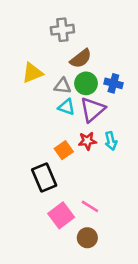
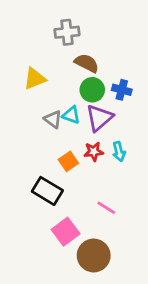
brown semicircle: (81, 59) -> (87, 63), turned -115
gray triangle: (62, 86) -> (53, 119), moved, turned 30
black rectangle: (44, 178) -> (47, 191), turned -36
pink line: (90, 206) -> (106, 208), moved
brown circle: (87, 238) -> (94, 255), size x1.5

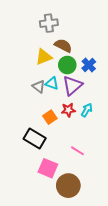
yellow triangle: (35, 79) -> (44, 57), moved
blue cross: (122, 90) -> (89, 65), turned 32
cyan arrow: (119, 152) -> (87, 110), turned -136
pink square: (66, 232) -> (48, 168), turned -30

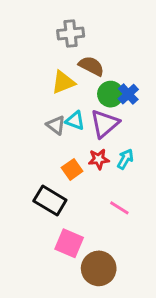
green circle: (67, 65) -> (111, 94), moved
pink line: (77, 151) -> (119, 208), moved

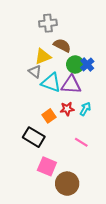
cyan triangle: (75, 121) -> (51, 83), size x1.5
purple triangle: (105, 124) -> (71, 85), turned 45
gray triangle: (56, 125) -> (35, 72), moved

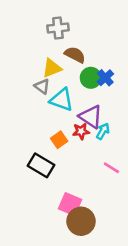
purple triangle: (71, 85) -> (91, 117), moved, turned 30
pink line: (81, 142) -> (111, 168), moved
pink square: (47, 166) -> (70, 204), moved

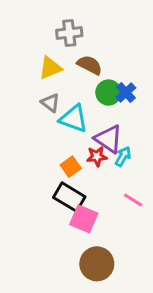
yellow triangle: (52, 68) -> (50, 68), moved
black rectangle: (41, 165) -> (69, 197), moved
pink square: (70, 204) -> (84, 219), moved

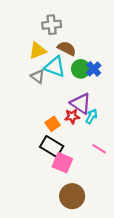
cyan triangle: (74, 119) -> (55, 67), moved

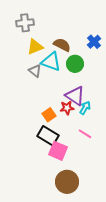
gray cross: (52, 25) -> (25, 23), moved
blue cross: (94, 69) -> (94, 42), moved
pink line: (99, 149) -> (85, 134), moved

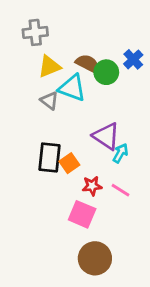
green circle: (75, 64) -> (106, 72), moved
red star: (67, 108) -> (92, 186), moved
black rectangle: (48, 136) -> (49, 157), moved, turned 65

